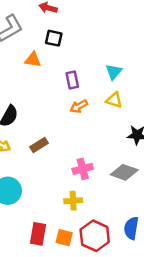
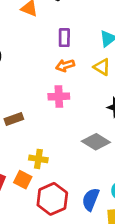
brown rectangle: (39, 145) -> (14, 119), moved
pink cross: (83, 169) -> (59, 96), moved
orange square: (64, 238) -> (23, 180), moved

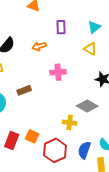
orange arrow: (65, 65) -> (39, 46), moved
yellow cross: (38, 159) -> (70, 123), moved

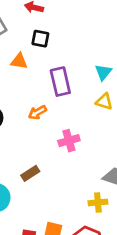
purple rectangle: (61, 27) -> (60, 82), size x1.5

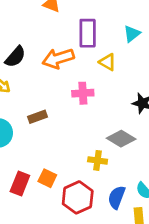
yellow triangle: (104, 102) -> (108, 62), moved
orange arrow: (37, 112) -> (58, 58), size x1.6

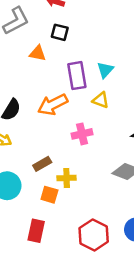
cyan triangle: (132, 34) -> (105, 70), moved
yellow cross: (98, 160) -> (67, 178), moved
orange square: (47, 178) -> (49, 195), moved

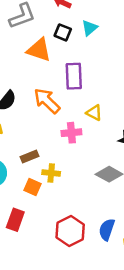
orange triangle: (38, 53) -> (39, 50), size x1.5
cyan triangle: (105, 70) -> (90, 28), moved
yellow triangle: (101, 100) -> (94, 113), moved
orange arrow: (53, 105) -> (47, 101), turned 64

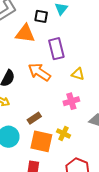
pink cross: (71, 133) -> (71, 101), moved
yellow cross: (51, 173) -> (64, 133), moved, turned 32
orange square: (33, 187) -> (41, 141), size x1.6

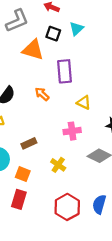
orange arrow: (39, 72) -> (42, 94), size x0.6
orange square: (41, 141) -> (23, 174), moved, size x0.6

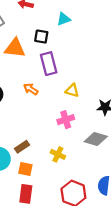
cyan triangle: (76, 29) -> (64, 19), moved, turned 32
black square: (53, 34) -> (41, 37), moved
brown rectangle: (29, 143) -> (22, 147), moved

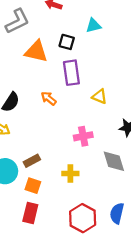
yellow triangle: (72, 90) -> (100, 97), moved
gray diamond: (96, 139) -> (114, 161), turned 50
yellow cross: (58, 154) -> (70, 174), turned -32

